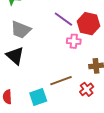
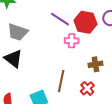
brown line: (61, 81) -> (61, 81), turned -55

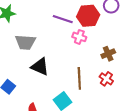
pink cross: (72, 41) -> (79, 37), turned 32
black triangle: (13, 59) -> (40, 67), moved

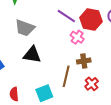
brown cross: (108, 54) -> (84, 61), moved
black triangle: (40, 67) -> (32, 55), turned -30

